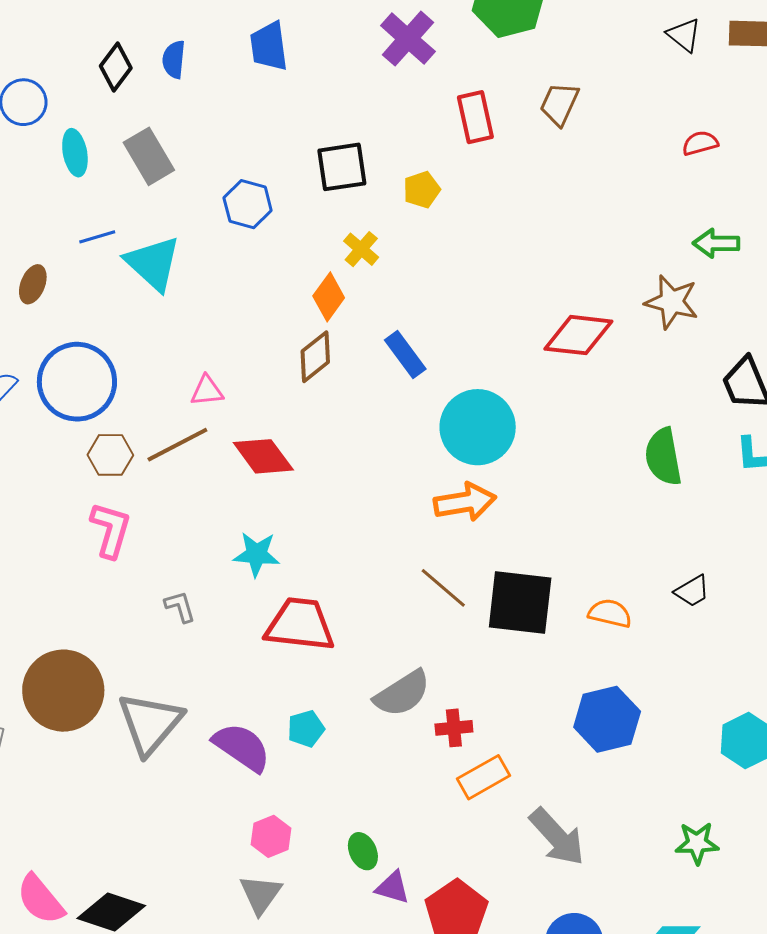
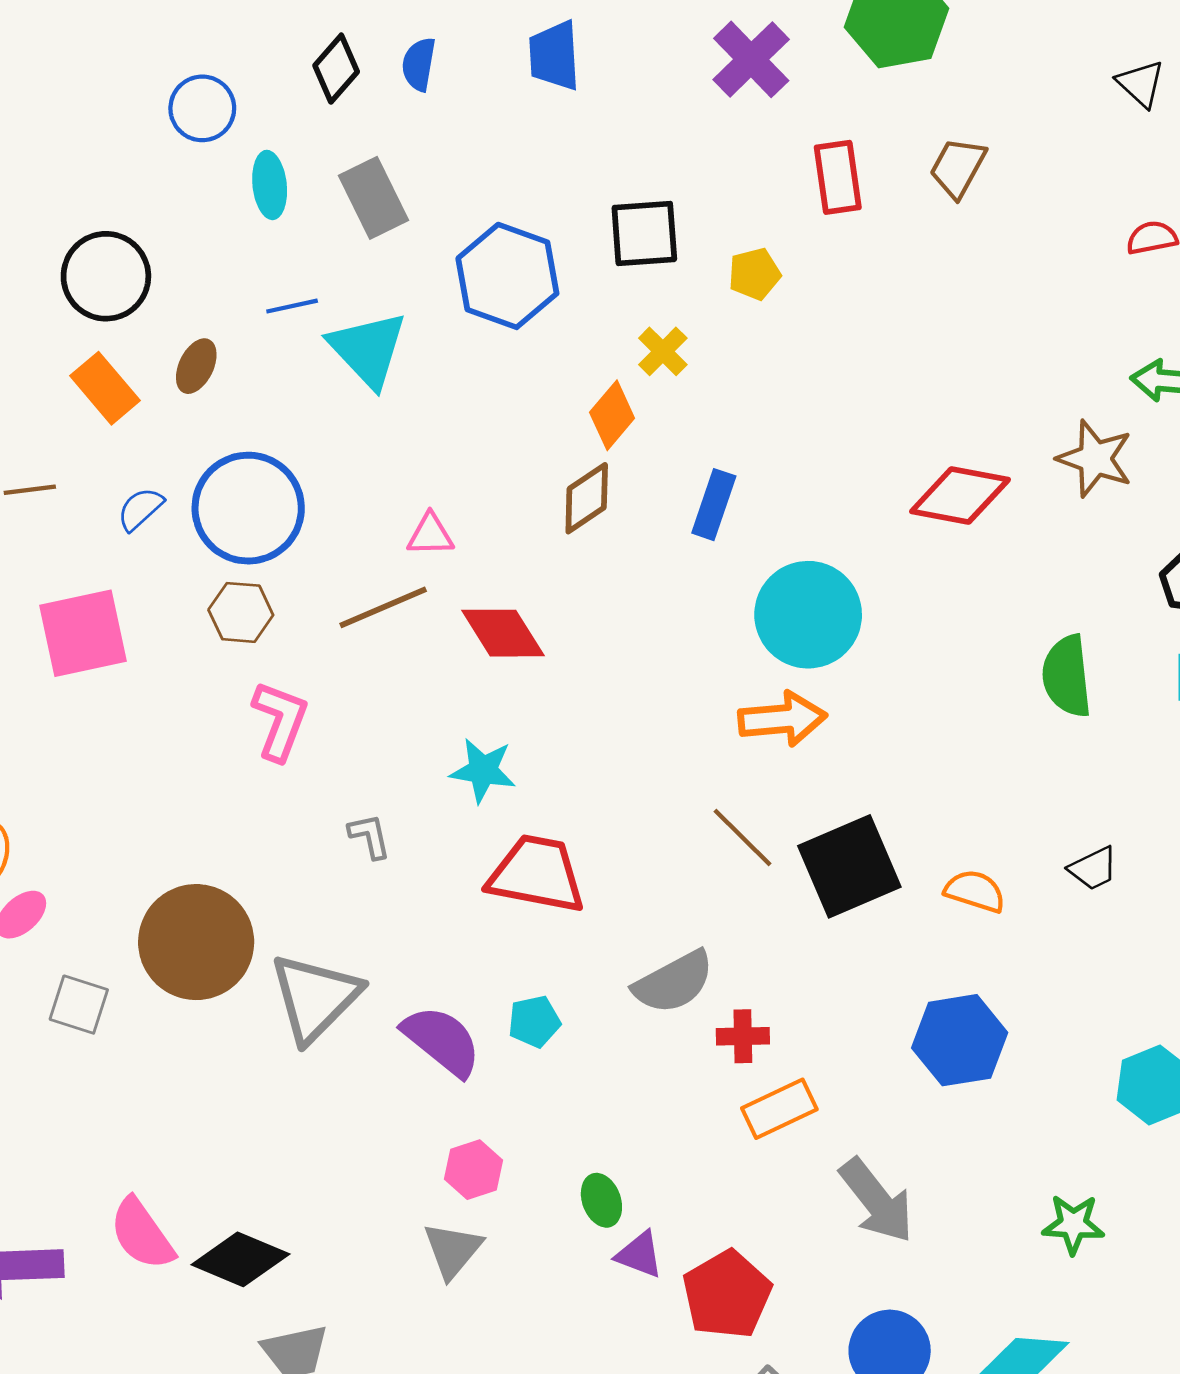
blue hexagon: (248, 204) -> (507, 276), size x1.5
blue rectangle: (405, 355) -> (714, 505), turned 51
brown hexagon: (110, 455) -> (241, 612), moved
black square: (520, 603) -> (849, 866), turned -34

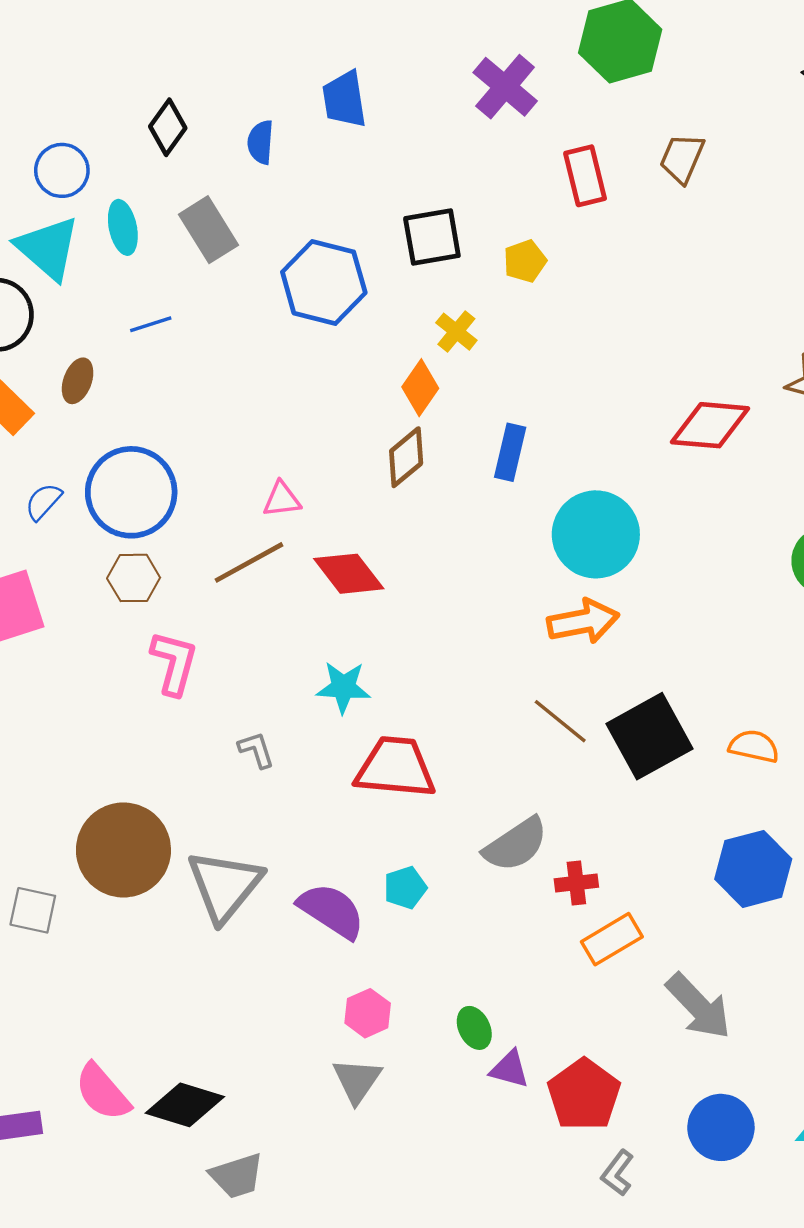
blue semicircle: (419, 64) -> (261, 142), moved
cyan triangle: (368, 349) -> (48, 248), moved

